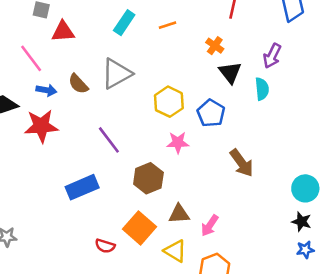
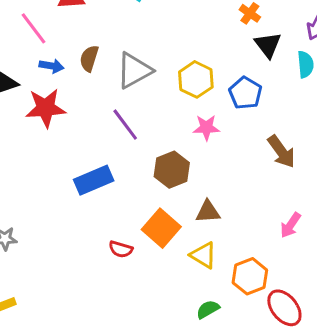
gray triangle: (117, 74) -> (134, 70), moved
brown semicircle: (78, 84) -> (89, 58), turned 60
pink arrow: (210, 225) -> (290, 225), moved

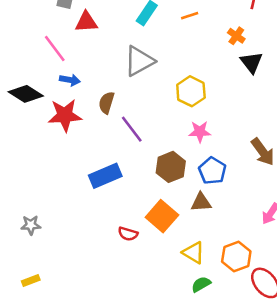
brown semicircle: (89, 58) -> (106, 103), moved
gray triangle: (134, 70) -> (139, 61), moved
blue pentagon: (245, 93) -> (212, 171), moved
yellow triangle: (203, 255) -> (193, 253), moved

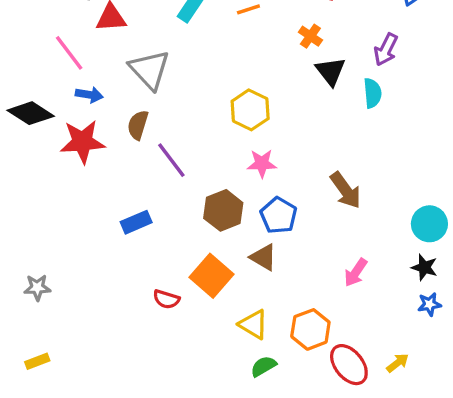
gray triangle: (139, 61) -> (150, 70), moved, turned -44
blue rectangle: (105, 176) -> (136, 222), size x0.7
brown triangle: (201, 202) -> (264, 257), turned 35

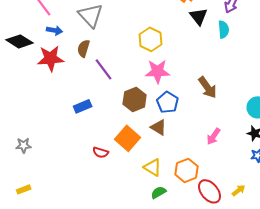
pink star: (262, 163) -> (158, 71), size x1.4

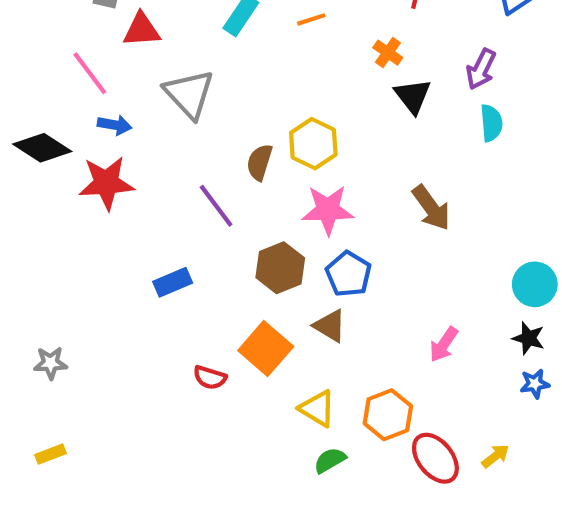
cyan semicircle: (224, 29) -> (491, 123), moved
brown semicircle: (84, 48) -> (260, 162), moved
brown arrow: (208, 87) -> (431, 208), moved

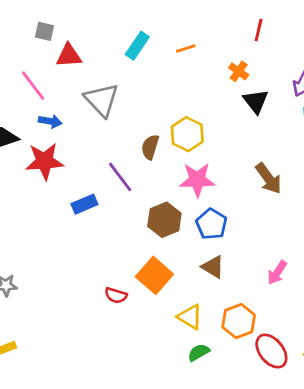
blue rectangle: (173, 282) -> (84, 204), moved
brown triangle: (330, 326) -> (213, 267), moved

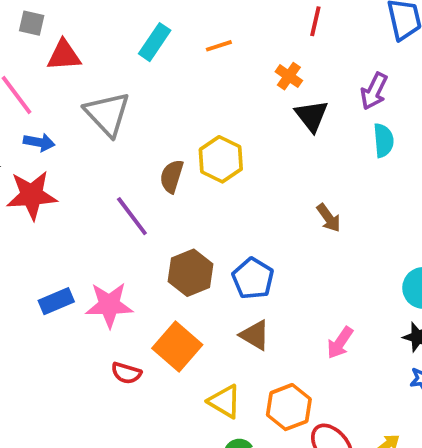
brown arrow: (269, 178) -> (329, 218), size x0.7
pink star: (197, 180) -> (109, 305), moved
blue rectangle: (84, 204) -> (56, 301), moved

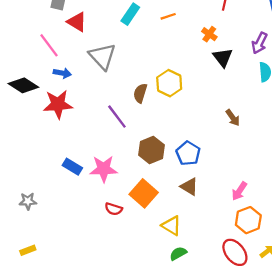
red triangle: (64, 55) -> (77, 22), turned 35
blue rectangle: (56, 301) -> (72, 167), turned 54
orange hexagon: (289, 407) -> (248, 220), moved

